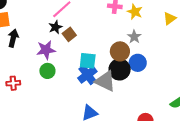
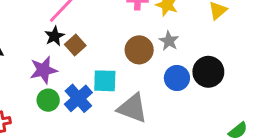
brown circle: (120, 51) -> (139, 50), moved
black circle: (120, 69) -> (208, 72), moved
blue cross: (87, 75) -> (78, 98), moved

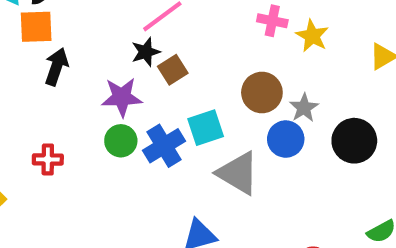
gray star: (169, 41) -> (304, 108), moved
blue circle: (177, 78) -> (286, 139), moved
cyan square: (105, 81) -> (206, 128), turned -30

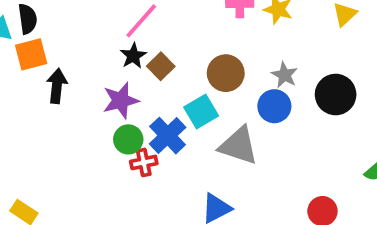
brown circle: (262, 92) -> (226, 73), moved
red cross: (48, 159) -> (144, 162), moved

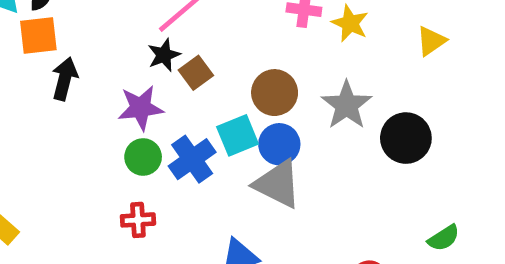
gray star: (285, 75) -> (347, 105), size x1.5
blue circle: (274, 106) -> (279, 144), moved
red cross: (144, 162) -> (138, 220), moved

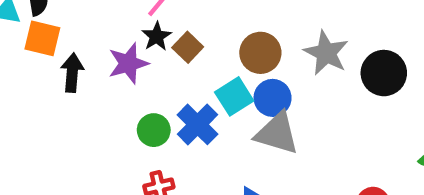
orange square: (38, 35) -> (42, 38), turned 30
purple star: (141, 108) -> (128, 63), moved

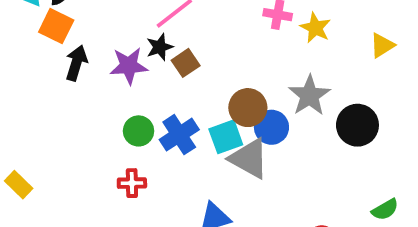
brown circle: (260, 53) -> (248, 108), moved
cyan square: (234, 96) -> (226, 137), moved
blue circle: (273, 98) -> (271, 127), moved

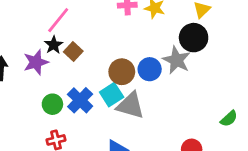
gray star: (309, 96) -> (177, 60), moved
black circle: (357, 125) -> (194, 38), moved
blue circle: (271, 127) -> (150, 69), moved

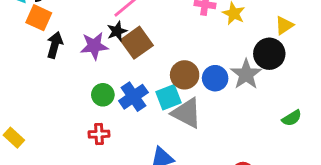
brown square: (73, 52) -> (137, 43), size x1.5
green semicircle: (229, 119) -> (292, 118), moved

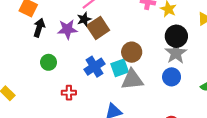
black circle: (269, 54) -> (176, 36), moved
blue circle: (215, 78) -> (172, 77), moved
green circle: (103, 95) -> (49, 62), moved
gray triangle: (187, 113) -> (132, 80), turned -35

